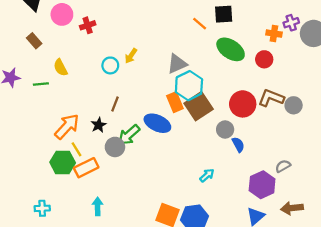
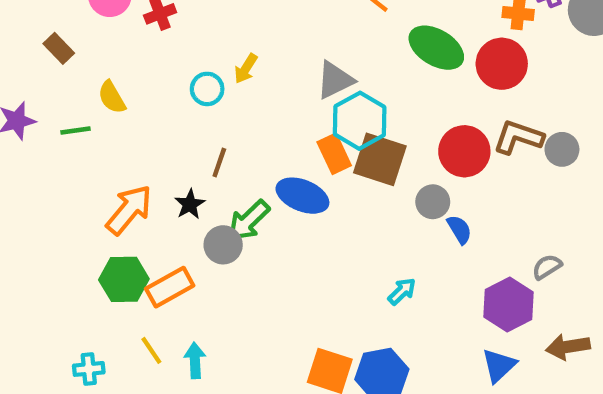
red circle: (264, 59) -> (502, 64), size x1.5
brown square: (199, 106) -> (380, 159), turned -36
yellow line: (76, 149) -> (151, 350), moved

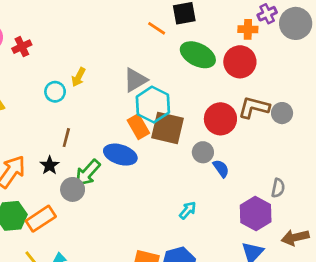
gray semicircle: (547, 267) -> (278, 188), turned 138

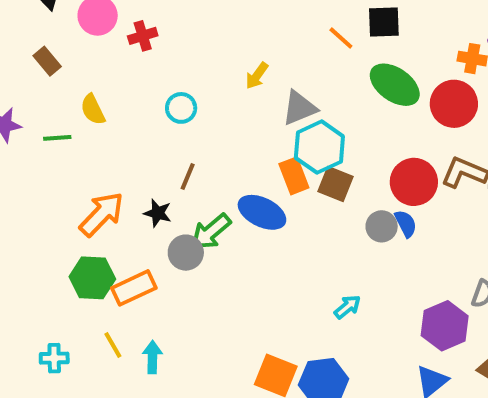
yellow arrow: (79, 77) -> (257, 76), moved
brown square: (168, 128) -> (336, 184), size x0.7
black star: (50, 165) -> (158, 213), turned -30
blue semicircle: (221, 169) -> (406, 224), moved

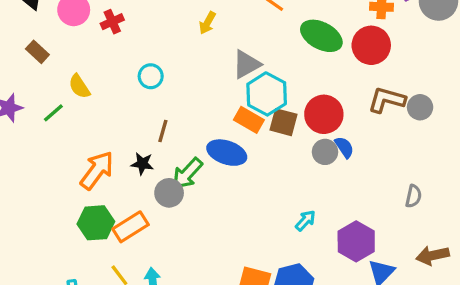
yellow arrow: (257, 76) -> (207, 23), moved
green line: (57, 138) -> (53, 113), turned -30
orange rectangle: (294, 176) -> (249, 120), turned -32
red circle: (414, 182) -> (324, 114), moved
purple hexagon: (445, 326) -> (356, 241), moved

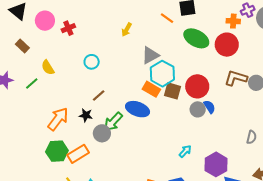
brown line: (163, 131) -> (99, 95), turned 32

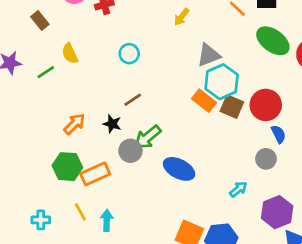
blue ellipse: (138, 109) -> (179, 169), moved
gray circle: (198, 109) -> (266, 159), moved
orange arrow: (58, 119) -> (74, 124), size x0.7

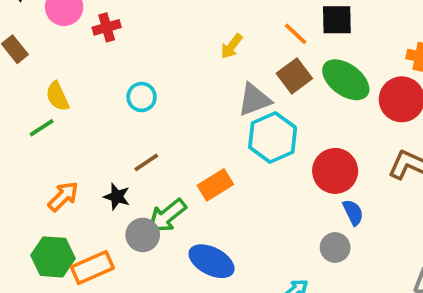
yellow arrow: (182, 17) -> (232, 46), moved
green line: (46, 72) -> (42, 128), moved
orange rectangle: (204, 101) -> (215, 185), moved, turned -70
brown square: (232, 107) -> (294, 76), moved, turned 30

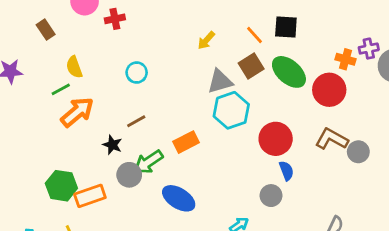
orange arrow: (63, 196) -> (77, 112), moved, size x1.4

